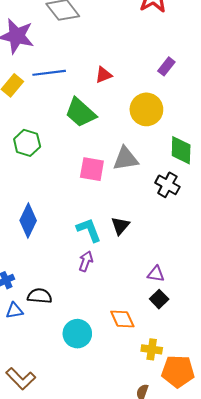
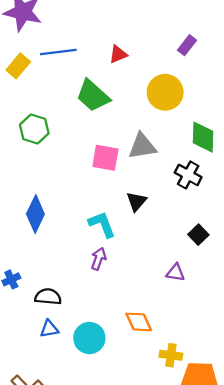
black triangle: (120, 226) -> (136, 201), moved
black square: (159, 299) -> (198, 235), moved
blue triangle: (14, 311) -> (49, 329), moved

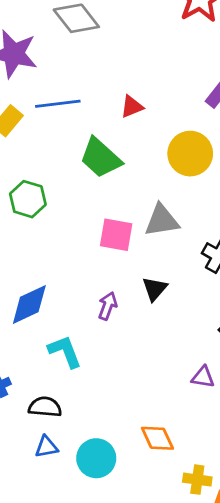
blue diamond: (35, 214) -> (29, 304), turned 39
cyan L-shape: (102, 224) -> (65, 351), moved
purple arrow: (99, 259) -> (108, 306), moved

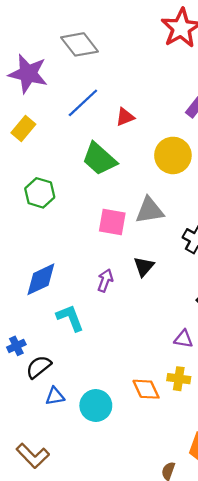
blue line: (58, 104) -> (83, 103), moved, turned -36
black semicircle: (45, 407) -> (39, 367), moved, turned -44
yellow cross: (197, 480) -> (179, 379), moved

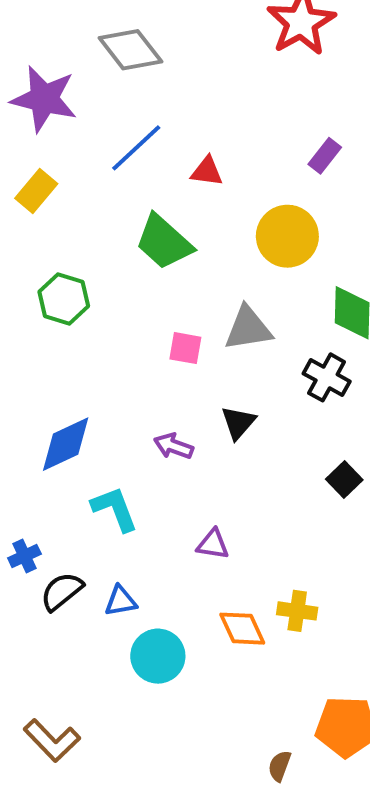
red triangle: (125, 117) -> (207, 171), turned 30
pink square: (112, 222) -> (185, 348), size x0.7
purple arrow: (105, 280) -> (174, 446), turned -90
purple triangle: (183, 339) -> (213, 544), moved
blue triangle: (55, 396) -> (121, 601), moved

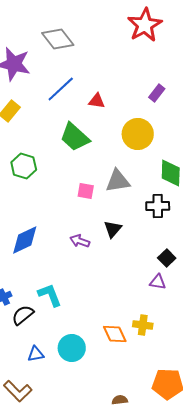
black cross: (327, 377) -> (158, 206), turned -30
cyan L-shape: (115, 509) -> (50, 295), moved
purple triangle: (213, 544) -> (158, 282), moved
blue triangle: (121, 601) -> (36, 354), moved
brown semicircle: (280, 766) -> (120, 400), moved, turned 63

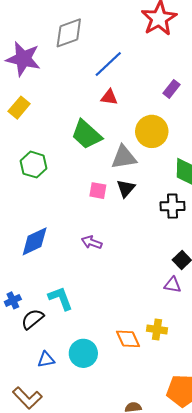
gray diamond: (58, 39) -> (69, 33), turned -72
blue line: (61, 89) -> (108, 64), moved
gray triangle: (118, 181) -> (124, 157), moved
black triangle: (113, 229) -> (126, 188), moved

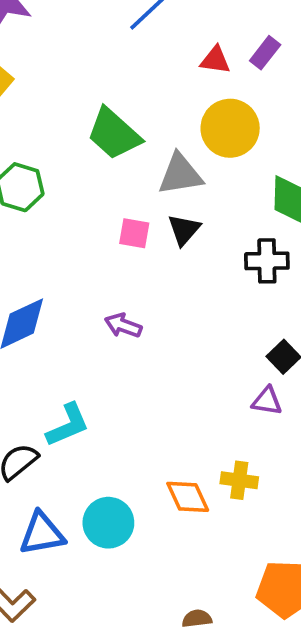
red triangle: (109, 97) -> (215, 60), moved
cyan L-shape: (61, 298) -> (68, 425), turned 88
blue triangle: (46, 360) -> (42, 534), size x1.5

